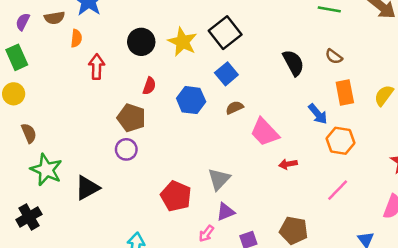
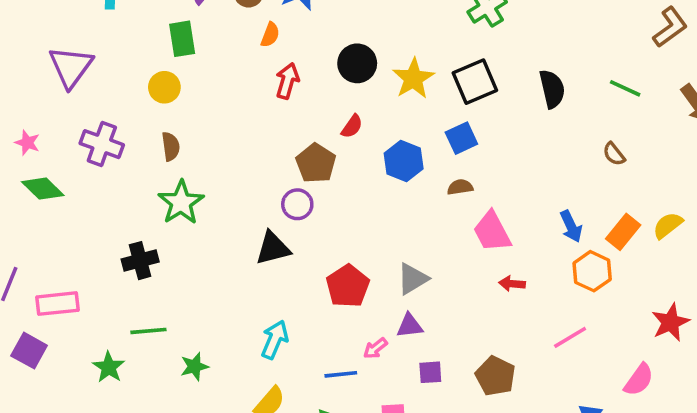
black semicircle: (293, 63) -> (552, 89), moved
orange rectangle: (345, 93) -> (623, 232), moved, turned 35
black triangle: (87, 188) -> (273, 248), moved

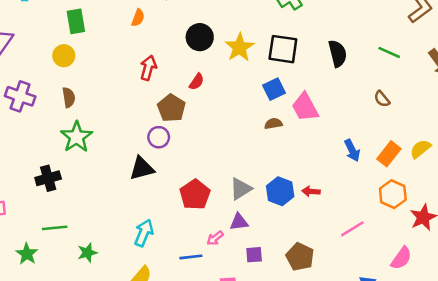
red arrow: (287, 81) -> (148, 68), moved
black square: (475, 82) -> (283, 49), turned 32
blue hexagon: (404, 161) -> (280, 191), moved
pink trapezoid: (492, 232) -> (305, 107), moved
orange hexagon: (592, 271) -> (393, 194), moved

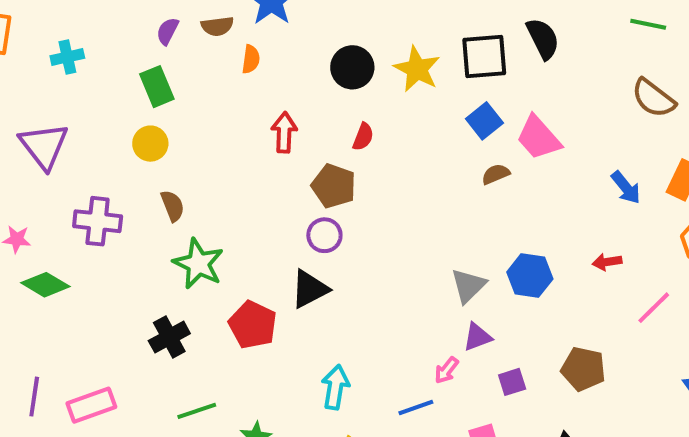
black semicircle: (338, 54) -> (543, 39), moved
brown semicircle: (382, 99) -> (653, 98), size x1.6
red arrow: (311, 191) -> (607, 262), moved
red pentagon: (195, 195) -> (253, 325), moved

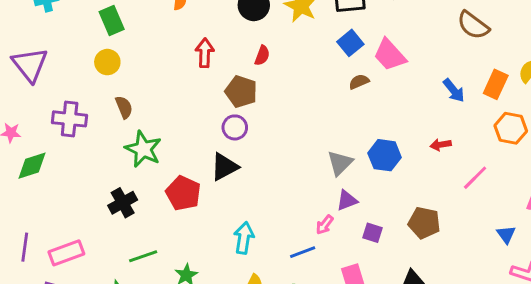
green diamond: (45, 285) -> (32, 166), turned -48
purple square: (512, 382) -> (372, 233), turned 36

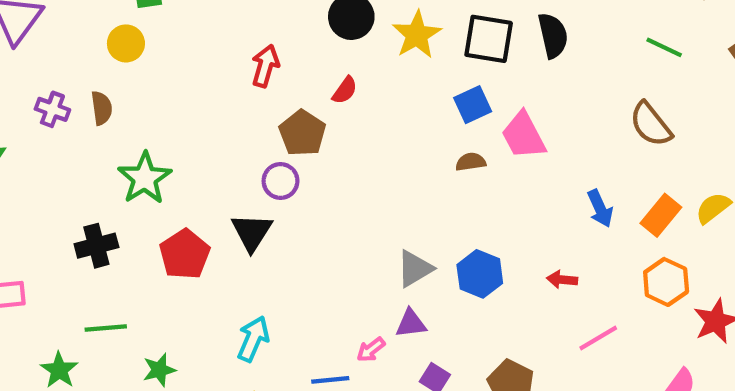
brown semicircle: (124, 107) -> (102, 108), moved
purple cross: (70, 119) -> (52, 109), size x0.7
black triangle: (224, 167) -> (252, 232), turned -44

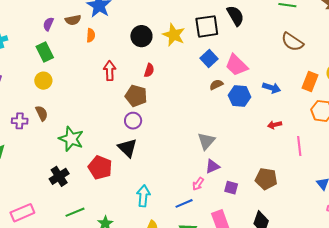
blue arrow: (600, 208) -> (272, 88), moved, turned -30
blue hexagon: (480, 274) -> (239, 96), moved
pink line: (598, 338) -> (299, 146), turned -48

